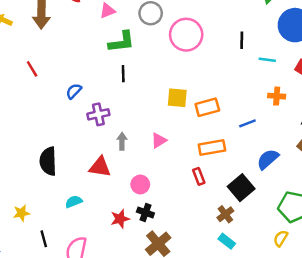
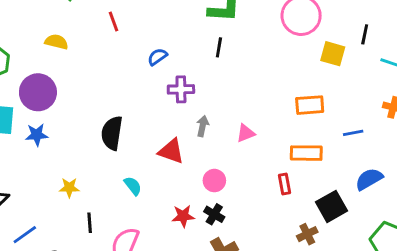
yellow square: (177, 98) -> (333, 54), moved
cyan semicircle: (74, 202) -> (133, 186), turned 63

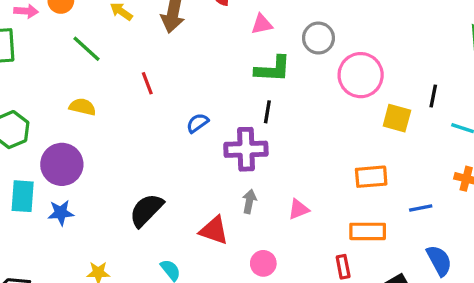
purple cross: (181, 89) -> (246, 149), moved, size x1.4
black semicircle: (112, 133) -> (146, 210), turned 36
blue semicircle: (369, 179) -> (439, 261), turned 92

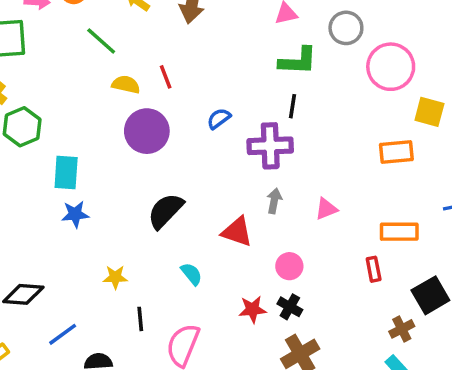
yellow semicircle: (82, 107) -> (126, 84), moved
purple circle: (62, 164) -> (147, 131), moved
orange rectangle: (371, 177) -> (396, 152), moved
cyan rectangle: (23, 196) -> (66, 173), moved

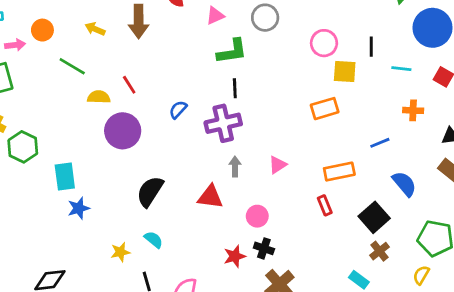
pink circle: (391, 67) -> (324, 43), moved, size x0.7
cyan semicircle: (191, 274) -> (154, 240), moved
brown cross: (402, 329) -> (380, 251), moved

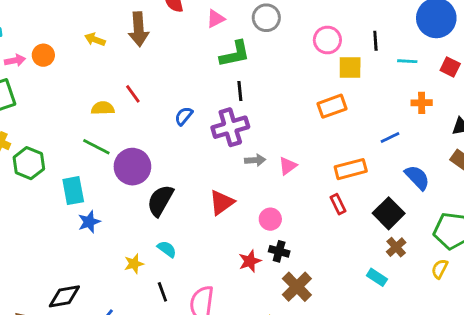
orange circle: (42, 30) -> (43, 55), moved
green line: (72, 66) -> (96, 147), moved
purple circle: (123, 131) -> (132, 167), moved
gray arrow: (235, 167) -> (255, 160), moved, turned 90
red triangle: (210, 197) -> (222, 202), turned -40

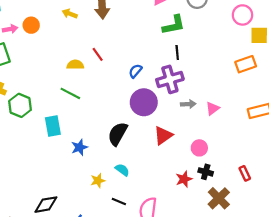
purple circle: (132, 167) -> (144, 102), moved
red rectangle: (338, 204) -> (245, 173), moved
blue star: (89, 222) -> (79, 147), moved
black line: (162, 292) -> (119, 202), turned -48

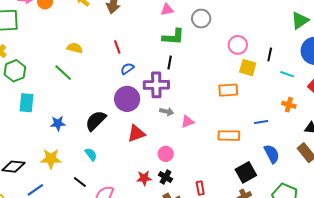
red line: (98, 54) -> (117, 47), moved
cyan rectangle: (53, 126) -> (27, 103), moved
yellow star: (98, 181) -> (51, 159), moved, size x1.5

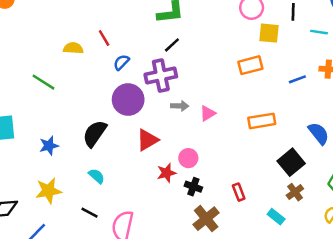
yellow semicircle: (75, 48) -> (73, 48), moved
black line: (170, 63) -> (172, 45), turned 48
blue line: (261, 122) -> (297, 79), moved
red star: (144, 178) -> (166, 173), moved

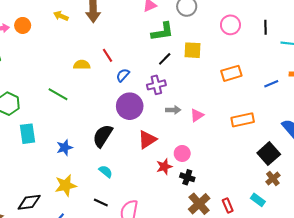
yellow square: (269, 33) -> (192, 50), moved
purple cross: (161, 76) -> (156, 85), size x0.7
red rectangle: (239, 192) -> (228, 206), moved

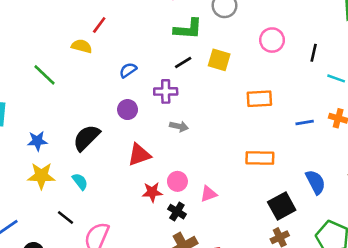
red line: (107, 55) -> (99, 25), moved, turned 56
purple circle: (130, 106) -> (128, 110), size x0.6
pink triangle: (197, 115) -> (208, 194), moved
yellow star: (66, 185) -> (41, 176), moved

